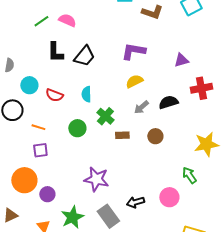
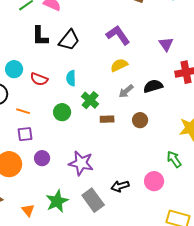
purple L-shape: (133, 51) -> (118, 35), turned 45
purple triangle: (181, 60) -> (166, 44), turned -49
purple circle: (47, 194) -> (42, 158), moved

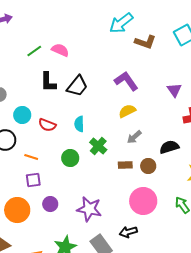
black semicircle: (153, 86) -> (169, 147), moved
brown rectangle: (107, 119) -> (125, 165), moved
pink circle: (154, 181) -> (143, 201), moved, size x1.4

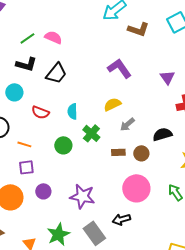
black L-shape: (48, 82) -> (26, 64), moved, turned -75
black trapezoid: (77, 86) -> (56, 73), moved
yellow semicircle: (127, 111) -> (112, 104), moved
cyan circle: (22, 115) -> (14, 92), moved

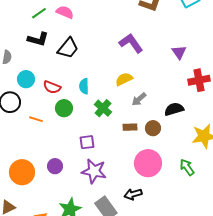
cyan circle: (14, 92) -> (26, 79), moved
green circle: (63, 145) -> (64, 108), moved
purple square: (26, 167) -> (87, 142), moved

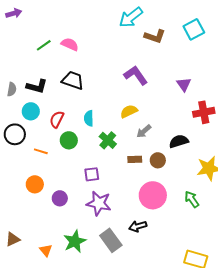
black L-shape: (38, 39) -> (37, 86), moved
black trapezoid: (68, 48) -> (73, 80), turned -110
red semicircle: (52, 87) -> (57, 119), turned 96
orange circle: (22, 172) -> (35, 184), moved, size x0.7

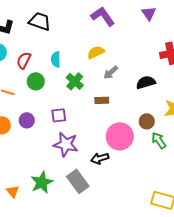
purple triangle: (184, 84) -> (149, 13), moved
brown circle: (158, 160) -> (147, 121), moved
purple circle: (60, 198) -> (27, 120), moved
black arrow: (138, 226) -> (100, 158), moved

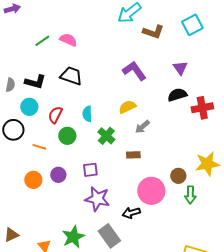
black semicircle: (146, 82) -> (177, 95), moved
green arrow: (159, 140) -> (190, 195), turned -144

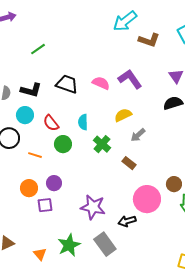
pink semicircle: (68, 40) -> (101, 83), moved
red semicircle: (55, 115) -> (51, 123), turned -66
brown rectangle: (133, 155) -> (129, 163), turned 40
purple square: (90, 170) -> (45, 205), moved

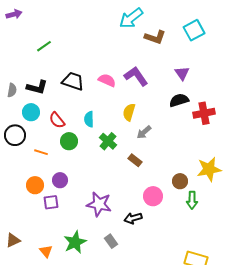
yellow semicircle: (123, 115) -> (129, 112), turned -48
pink circle: (147, 199) -> (153, 196), size x0.7
gray rectangle: (105, 244) -> (111, 241), size x0.6

